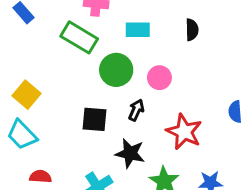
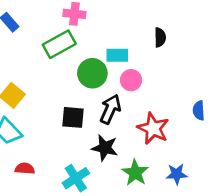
cyan rectangle: (138, 30) -> (117, 55), moved
green rectangle: (79, 37) -> (59, 44), turned -60
black arrow: (136, 110) -> (110, 109), size x1.5

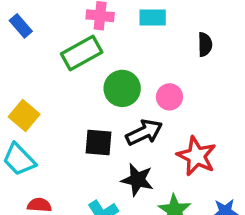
cyan rectangle: (117, 55) -> (153, 17), moved
black arrow: (110, 109) -> (144, 132), turned 40

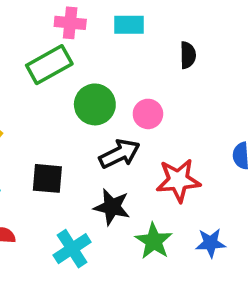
black square: (98, 143) -> (47, 178), moved
red star: (197, 156) -> (178, 180), turned -30

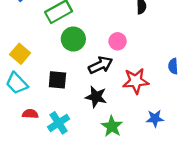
green circle: (95, 104) -> (73, 39), moved
green star: (154, 241) -> (112, 126), moved
cyan cross: (72, 249) -> (59, 123), moved

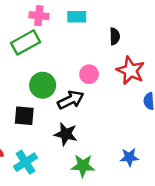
green circle: (73, 39) -> (43, 85), moved
red star: (136, 81) -> (131, 71), moved, turned 30
green star: (112, 126) -> (83, 166), turned -30

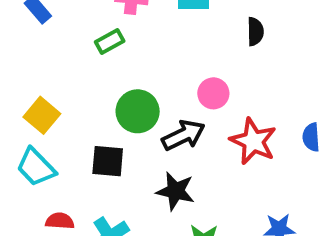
green rectangle: (26, 42) -> (110, 42), size x0.6
red star: (131, 71) -> (253, 141), moved

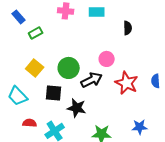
green rectangle: (110, 42) -> (36, 33), moved
yellow square: (42, 115) -> (35, 68), moved
black star: (175, 191) -> (77, 108), moved

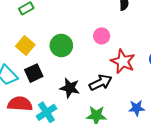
black arrow: (92, 80) -> (101, 83), moved
black square: (54, 93) -> (34, 73), moved, turned -30
red semicircle: (30, 123) -> (20, 104), size x1.6

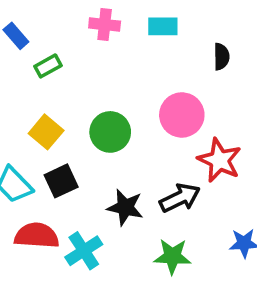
pink circle: (102, 36) -> (182, 115), size x1.5

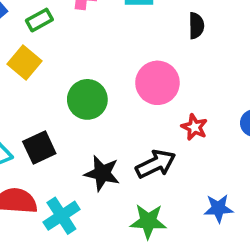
green rectangle: (48, 66) -> (39, 20), moved
yellow square: (46, 132) -> (25, 63), moved
red star: (220, 160) -> (194, 127), size x0.6

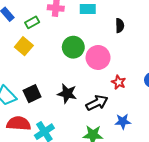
green circle: (87, 99) -> (73, 47), moved
black star: (102, 173) -> (67, 94), moved
blue star: (218, 208) -> (123, 121), moved

